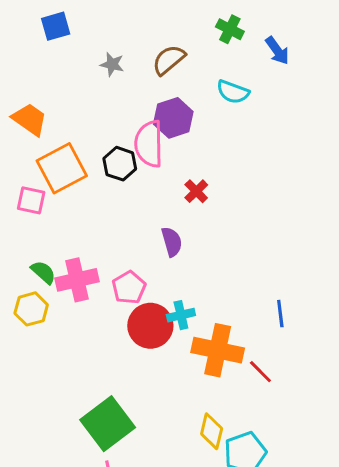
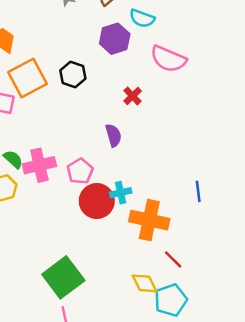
cyan semicircle: (233, 92) -> (142, 18), moved
pink semicircle: (149, 144) -> (168, 59), moved, turned -66
red line: (260, 372) -> (173, 259), moved
yellow diamond: (212, 431) -> (144, 283), turned -40

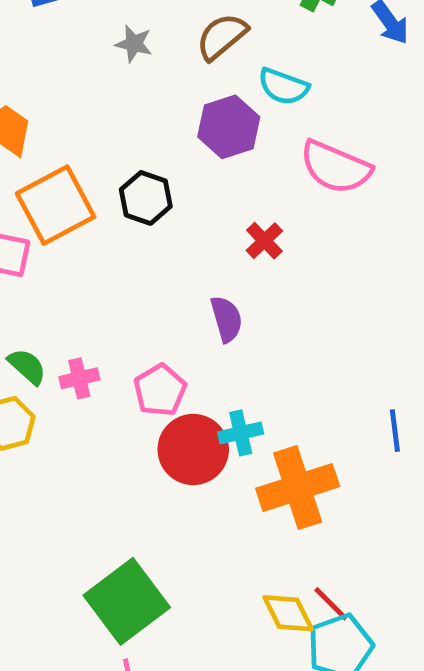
pink cross: (39, 165) -> (79, 378), size x0.6
orange cross: (149, 220) -> (298, 487), turned -30
red line: (173, 259) -> (331, 604), moved

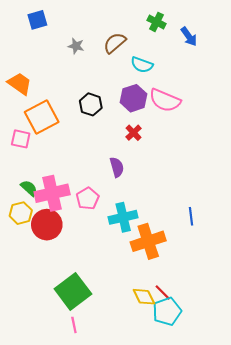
purple hexagon: (229, 127) -> (134, 98), moved
black hexagon: (146, 198) -> (91, 104), moved
pink cross: (79, 378) -> (52, 193), size x2.0
cyan cross: (241, 433) -> (123, 217), size x1.5
red circle: (193, 449) -> (47, 225), moved

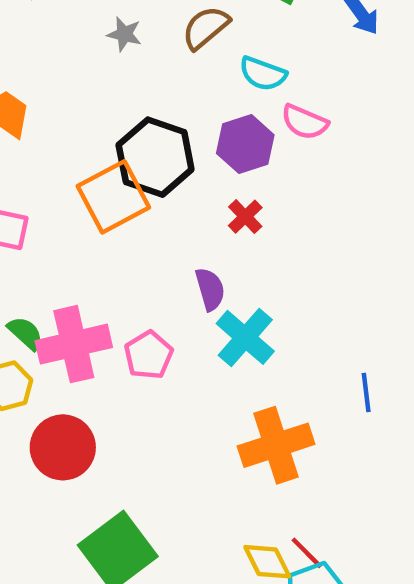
pink semicircle: (165, 100) -> (305, 122), moved, size x0.7
black hexagon: (91, 104) -> (155, 157), size x1.6
orange square: (42, 117) -> (113, 197), moved
cyan cross: (123, 217) -> (245, 337), moved, turned -36
red circle: (47, 225) -> (63, 447), moved

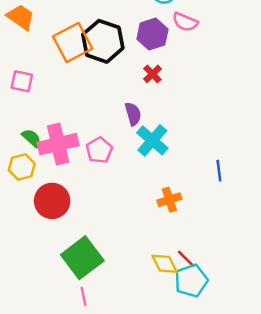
orange square: (113, 197) -> (73, 43), moved
orange cross: (276, 445) -> (169, 200), size x0.6

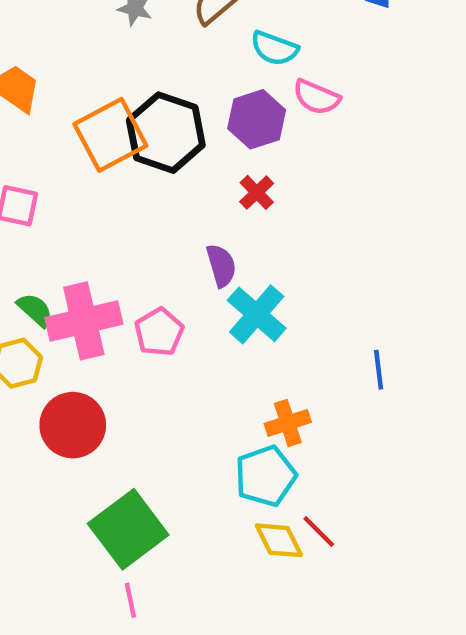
cyan pentagon: (191, 281) -> (266, 476), moved

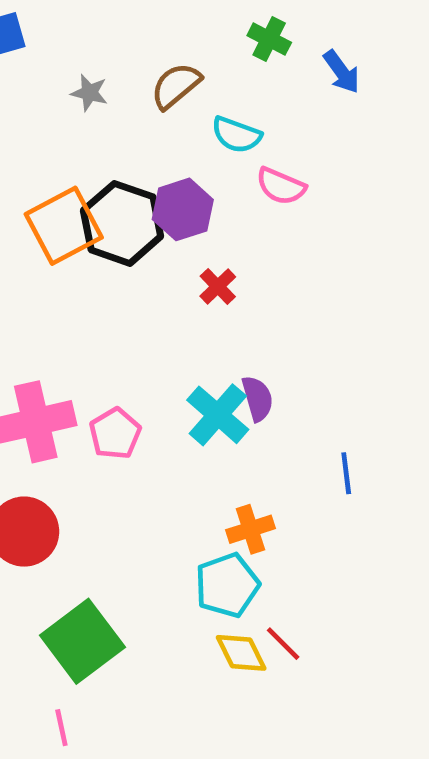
purple hexagon: (257, 119) -> (183, 209), moved
purple semicircle: (221, 266) -> (257, 398), moved
pink line: (130, 600) -> (61, 728), moved

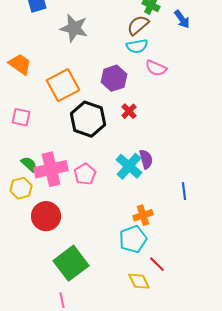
brown semicircle: (176, 86) -> (138, 25), moved
gray star: (89, 93) -> (74, 28), size x1.8
cyan semicircle: (236, 135) -> (137, 46), turned -30
black hexagon: (122, 223) -> (88, 119), moved
yellow diamond: (241, 653) -> (139, 281), moved

